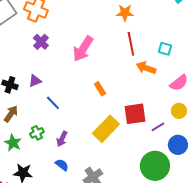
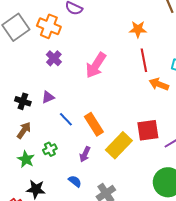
orange rectangle: (100, 89) -> (94, 124), moved, size x1.6
purple arrow: (62, 139) -> (85, 154), moved

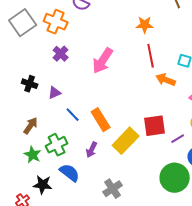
black cross: (23, 101) -> (30, 84), moved
green cross: (50, 149) -> (57, 145), size x1.5
blue semicircle: (75, 181) -> (70, 173), moved, size x1.5

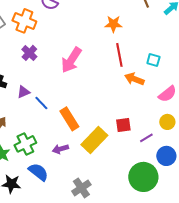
blue line: (73, 115) -> (41, 103), moved
red square: (155, 126) -> (123, 125), size x0.7
purple arrow: (92, 150) -> (60, 149), turned 49

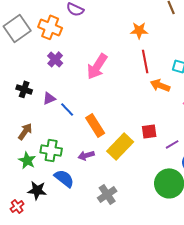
green cross: (25, 144) -> (51, 150), turned 35

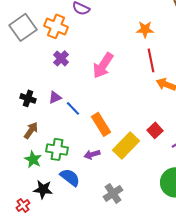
black cross: (24, 89) -> (28, 98), moved
red square: (149, 131) -> (155, 130), turned -35

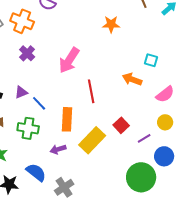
red line: (151, 60) -> (91, 91), moved
orange rectangle: (101, 124) -> (67, 119), turned 35
green cross: (57, 149) -> (28, 128), moved
gray cross: (113, 193) -> (64, 187), moved

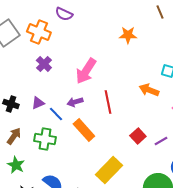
orange rectangle: (67, 119) -> (84, 130), turned -45
purple line: (144, 138) -> (161, 141), moved
yellow rectangle: (92, 140) -> (109, 170), moved
purple arrow: (58, 149) -> (75, 102), moved

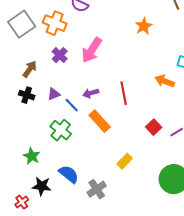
orange star: (128, 35) -> (144, 26), turned -30
pink arrow: (86, 71) -> (92, 50), moved
brown arrow: (14, 136) -> (30, 69), moved
green cross: (45, 139) -> (61, 130), turned 30
yellow rectangle: (109, 170) -> (125, 161), size x0.6

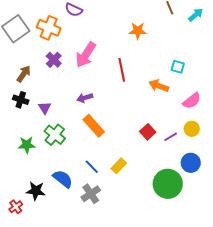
orange star: (144, 26) -> (138, 31), turned 30
red line: (124, 93) -> (122, 70), moved
purple triangle: (54, 94) -> (45, 108), moved, turned -40
blue line: (72, 105) -> (92, 167), moved
green star: (32, 156) -> (27, 145), moved, turned -30

